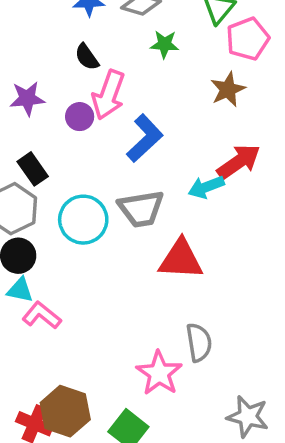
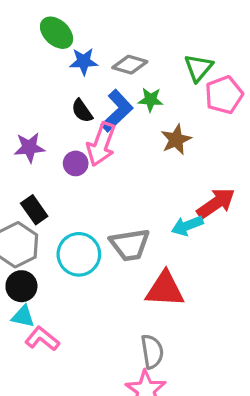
brown star: (228, 89) -> (176, 140), moved
blue L-shape: (145, 138) -> (117, 111), moved
gray semicircle: (199, 342) -> (152, 352), moved

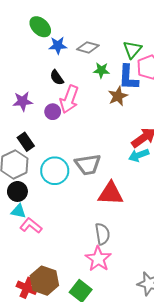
blue L-shape: (117, 111) -> (128, 78), moved, turned 136
cyan arrow: (187, 226) -> (139, 155), moved

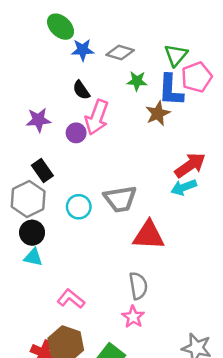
cyan circle: (55, 171) -> (79, 207), size x0.7
pink L-shape: (31, 226) -> (71, 299), moved
pink star: (98, 259) -> (133, 317), size x0.7

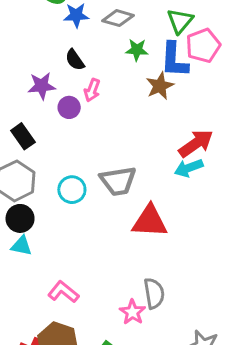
pink arrow: (97, 117) -> (92, 90), size x0.6
purple star: (39, 120) -> (42, 86), moved
black rectangle: (42, 170) -> (23, 136), moved
gray semicircle: (138, 286) -> (154, 293), moved

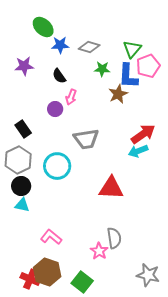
purple star: (42, 86) -> (24, 66), moved
gray trapezoid: (118, 181) -> (86, 139), moved
cyan circle: (72, 190) -> (57, 166), size x1.4

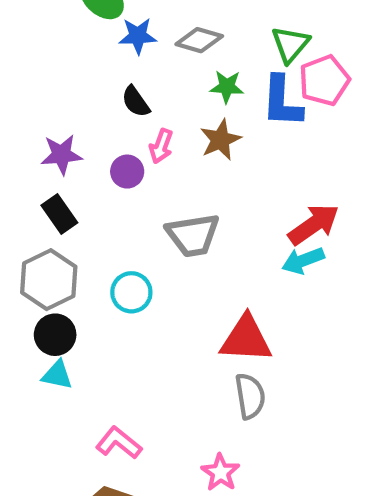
purple star: (24, 66) -> (61, 155), moved
brown star: (118, 94) -> (220, 140), moved
cyan circle: (57, 166) -> (131, 292), size x0.7
gray semicircle: (114, 238) -> (250, 396), moved

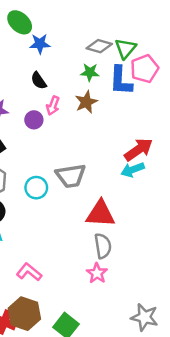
gray diamond: (199, 40) -> (99, 46), moved
gray trapezoid: (193, 235) -> (71, 176), moved
pink star: (220, 472) -> (97, 273), moved

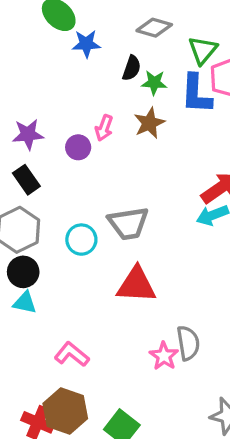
gray diamond: (99, 46) -> (154, 28), moved
black semicircle: (39, 81) -> (132, 68), moved, turned -126
red triangle: (100, 214) -> (136, 285), moved
gray semicircle: (103, 246) -> (188, 343), moved

